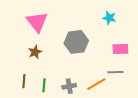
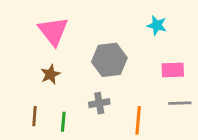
gray line: (115, 72) -> (180, 103), moved
orange line: (96, 84) -> (138, 120), turned -54
gray cross: (69, 86) -> (99, 103), moved

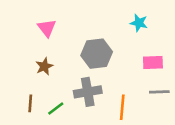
pink triangle: (53, 31) -> (47, 28), size x0.7
gray cross: (99, 103) -> (88, 92), size x1.5
green line: (63, 122) -> (56, 108), turned 48

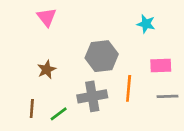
pink triangle: (47, 28) -> (47, 17), moved
orange line: (122, 107) -> (129, 88), moved

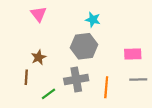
cyan star: (146, 24) -> (93, 20), moved
orange line: (129, 88) -> (106, 87), moved
brown line: (32, 108) -> (26, 77), moved

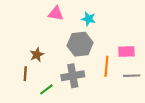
pink triangle: (39, 14) -> (56, 14), moved, turned -42
orange line: (106, 87) -> (106, 66), moved

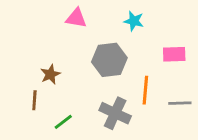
cyan star: (89, 19) -> (134, 21), moved
pink rectangle: (126, 52) -> (174, 54), moved
gray cross: (73, 76) -> (115, 113), moved, turned 35

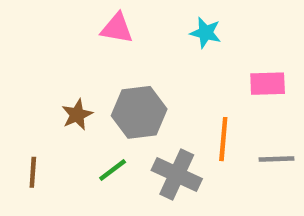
gray hexagon: (109, 60) -> (139, 112), moved
brown line: (34, 100) -> (33, 172), moved
green line: (63, 122) -> (113, 170), moved

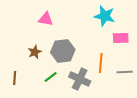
pink triangle: (117, 28) -> (46, 19), moved
cyan star: (206, 33) -> (105, 16), moved, size x1.5

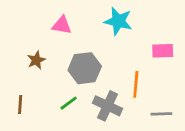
cyan star: (105, 16) -> (118, 21), moved
brown star: (35, 52) -> (36, 60), moved
gray line: (125, 72) -> (161, 114), moved

